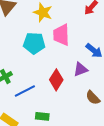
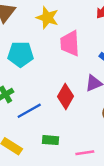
cyan pentagon: (34, 43) -> (21, 54), moved

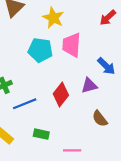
cyan pentagon: (21, 54) -> (40, 50), moved

